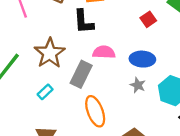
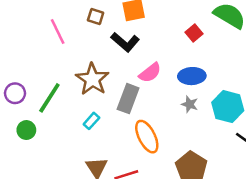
black L-shape: (84, 22) -> (125, 42), turned -40
pink semicircle: (104, 52) -> (150, 73), turned 145

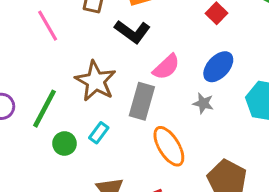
blue ellipse: (192, 76) -> (218, 67), turned -40
gray star: (190, 104) -> (203, 103), moved
green circle: (26, 130) -> (64, 144), moved

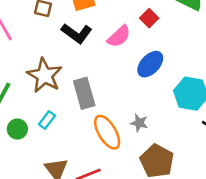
pink semicircle: (166, 67) -> (119, 36), moved
gray rectangle: (142, 101) -> (84, 93), turned -32
gray star: (203, 103) -> (139, 123), moved

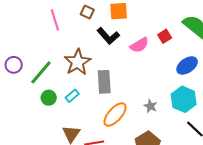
blue ellipse: (150, 64) -> (187, 65), moved
gray star: (139, 123) -> (150, 106), moved
orange ellipse: (107, 132) -> (115, 114), turned 60

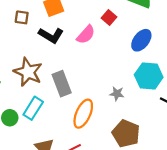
cyan rectangle: (72, 96) -> (33, 108), size x1.5

